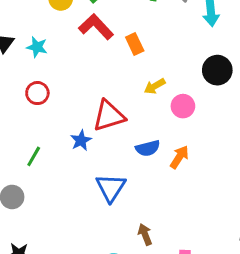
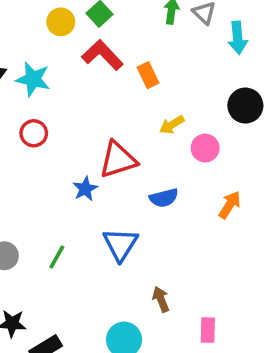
cyan star: (37, 47) -> (33, 79), size x1.4
green line: (34, 156) -> (57, 257), moved
orange arrow: (179, 157) -> (230, 205), moved

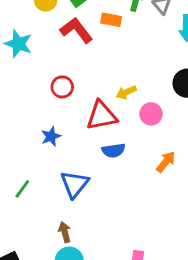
orange rectangle: (148, 75) -> (111, 20), moved, turned -60
red circle: (34, 133) -> (62, 87), moved
red triangle: (118, 160) -> (102, 116), moved
brown arrow: (161, 299) -> (65, 232), moved

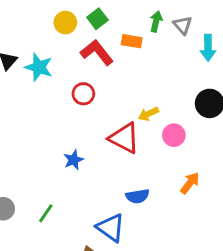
red circle: (62, 87) -> (83, 94), moved
red triangle: (102, 116) -> (124, 138), turned 40
blue semicircle: (113, 150) -> (138, 196), moved
blue triangle: (75, 184) -> (111, 228), moved, turned -32

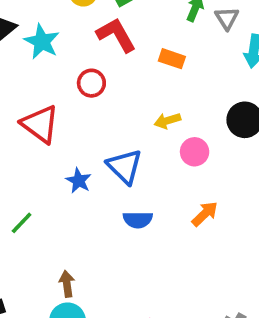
orange rectangle: (132, 41) -> (172, 59), moved
red triangle: (124, 138) -> (40, 124), moved
blue star: (74, 160) -> (79, 181), moved, turned -30
blue triangle: (111, 228) -> (125, 166), moved

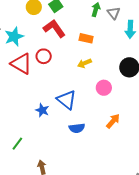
cyan star: (42, 42) -> (14, 37), turned 30
yellow arrow: (167, 121) -> (84, 63), moved
red triangle: (40, 124) -> (21, 64), moved
green line: (22, 223) -> (17, 144), moved

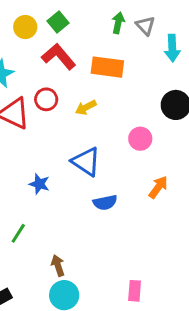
orange rectangle: (86, 38) -> (107, 67), size x1.5
yellow arrow: (84, 63) -> (86, 107), moved
blue star: (42, 110) -> (39, 184), moved

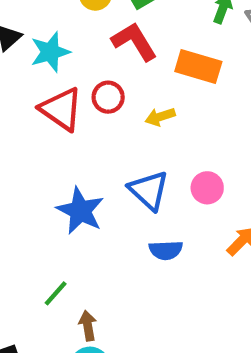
pink circle: (140, 139) -> (207, 188), moved
blue star: (39, 184) -> (80, 211), size x1.6
green line: (18, 233) -> (56, 293), moved

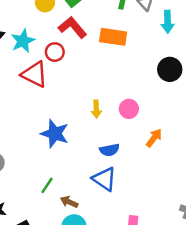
red circle: (108, 97) -> (55, 52), moved
yellow arrow: (160, 117) -> (96, 109), moved, turned -66
blue triangle: (149, 190) -> (104, 179), moved
brown arrow: (88, 326) -> (69, 202), turned -48

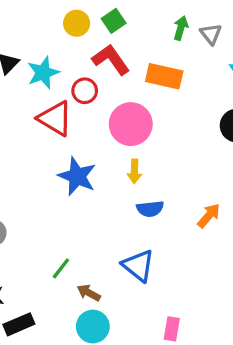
pink circle: (129, 109) -> (131, 124), moved, size x1.6
blue star: (55, 134) -> (77, 176), moved
blue semicircle: (109, 150) -> (150, 209), moved

